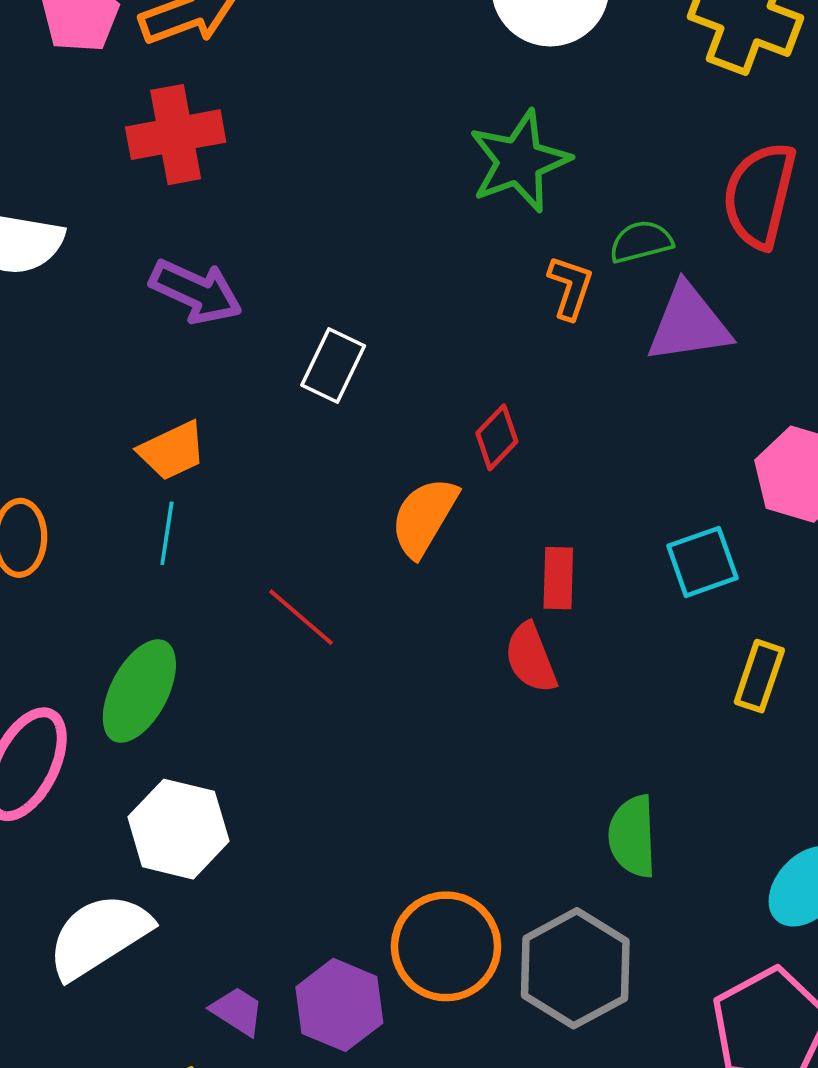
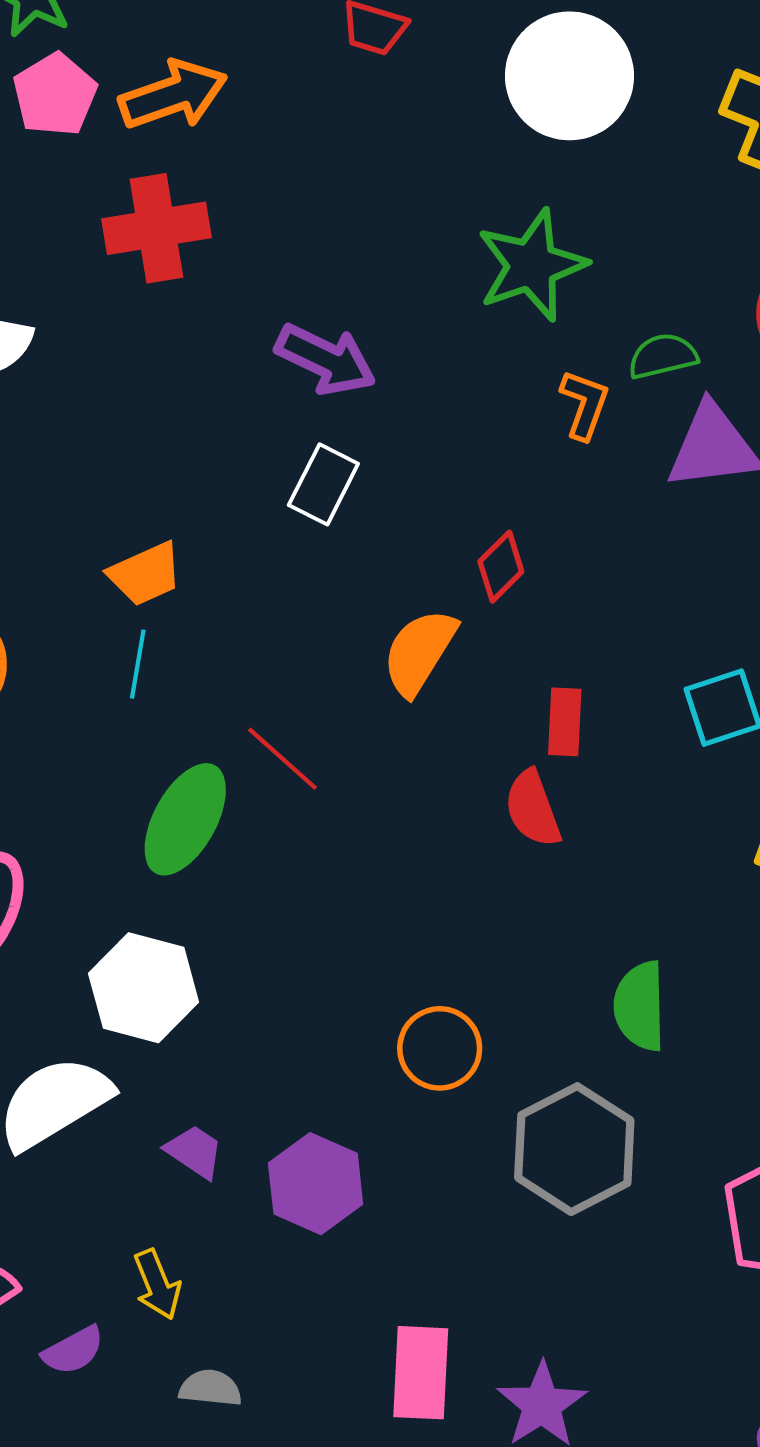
purple arrow: (196, 292) -> (326, 359), moved
green ellipse: (139, 691) -> (185, 819), moved
orange circle: (446, 946) -> (440, 1048), moved, size x0.7
purple trapezoid: (237, 1011) -> (194, 1152), moved

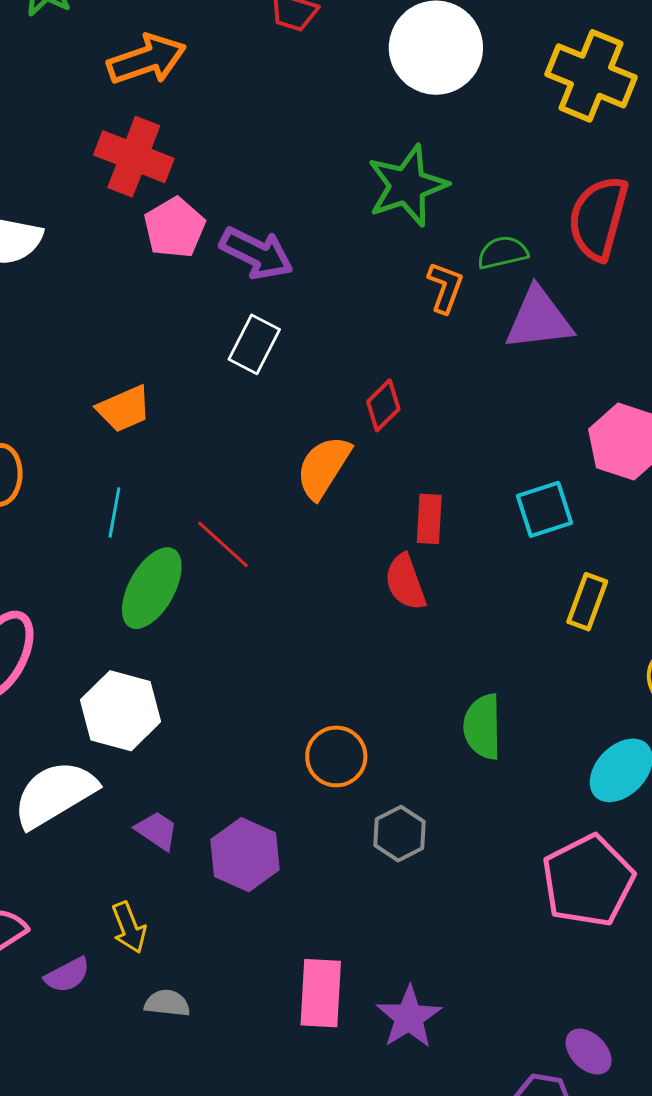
pink pentagon: (55, 95) -> (175, 228), moved
red cross: (156, 228) -> (134, 157), turned 30
cyan line: (138, 664) -> (114, 512), moved
gray hexagon: (574, 1149) -> (400, 834), moved, size x0.6

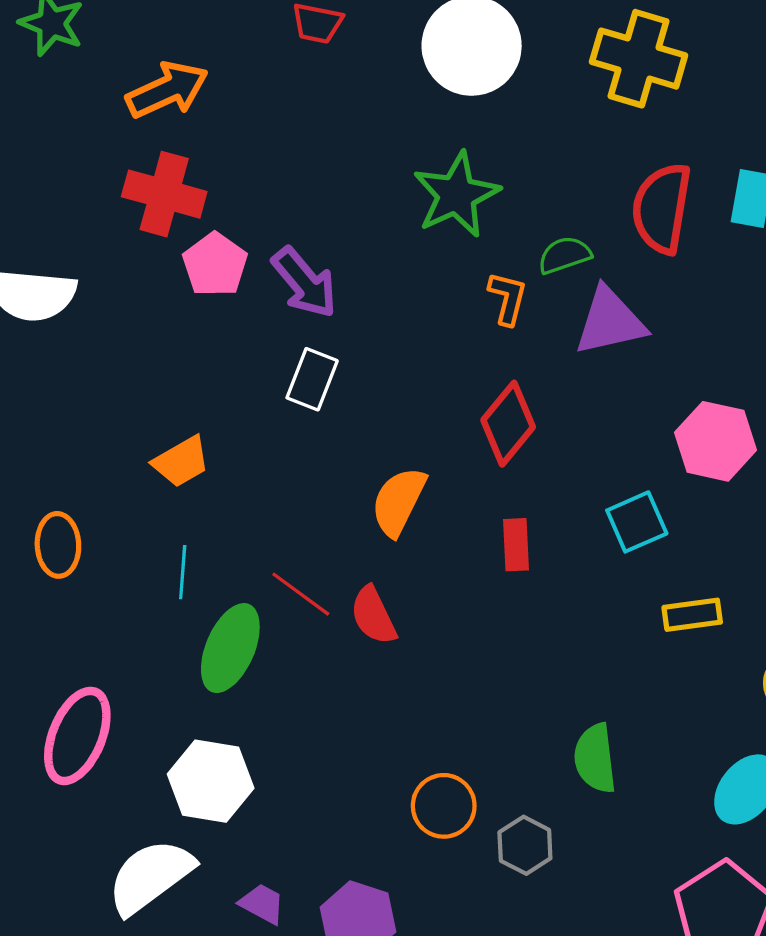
purple arrow: (257, 253) -> (304, 283), turned 30
red diamond: (383, 405) -> (508, 424), moved, size x1.5
red semicircle: (405, 582) -> (373, 615), moved
yellow rectangle: (587, 602) -> (692, 615), turned 68
gray hexagon: (400, 834) -> (525, 845), moved

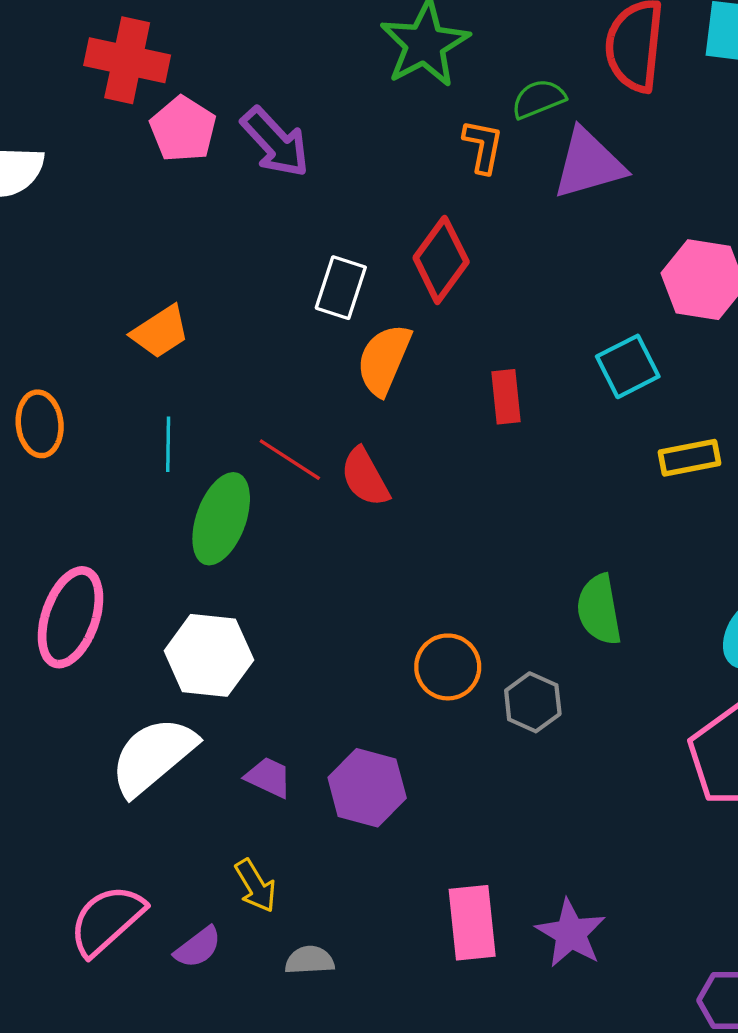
white rectangle: (312, 379) -> (341, 288), moved
red diamond: (508, 424) -> (441, 260), moved

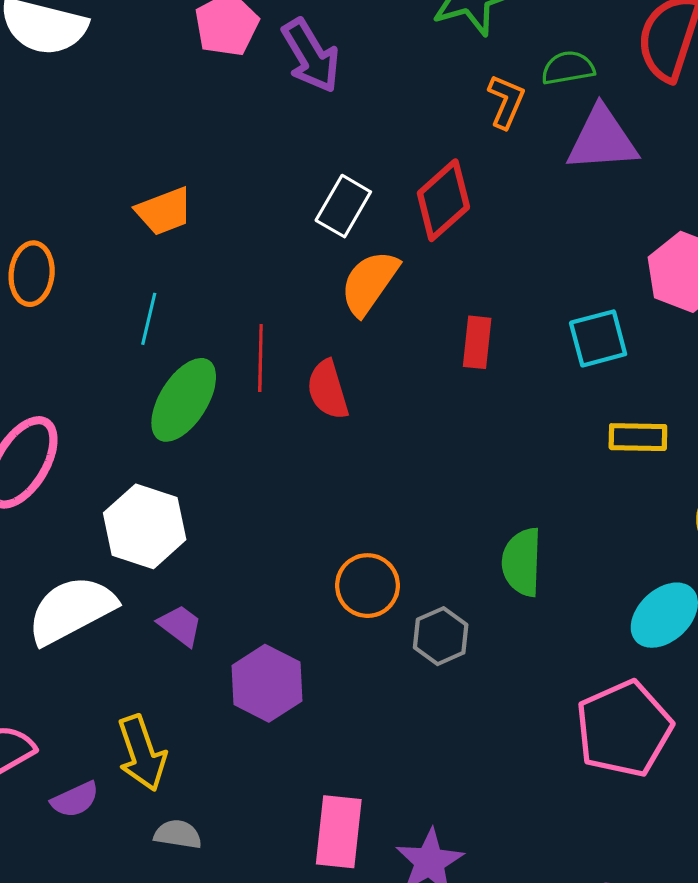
red line: (290, 460) -> (260, 358), turned 46
purple trapezoid: (269, 777) -> (180, 625), moved
yellow arrow: (256, 886) -> (142, 753), size x1.4

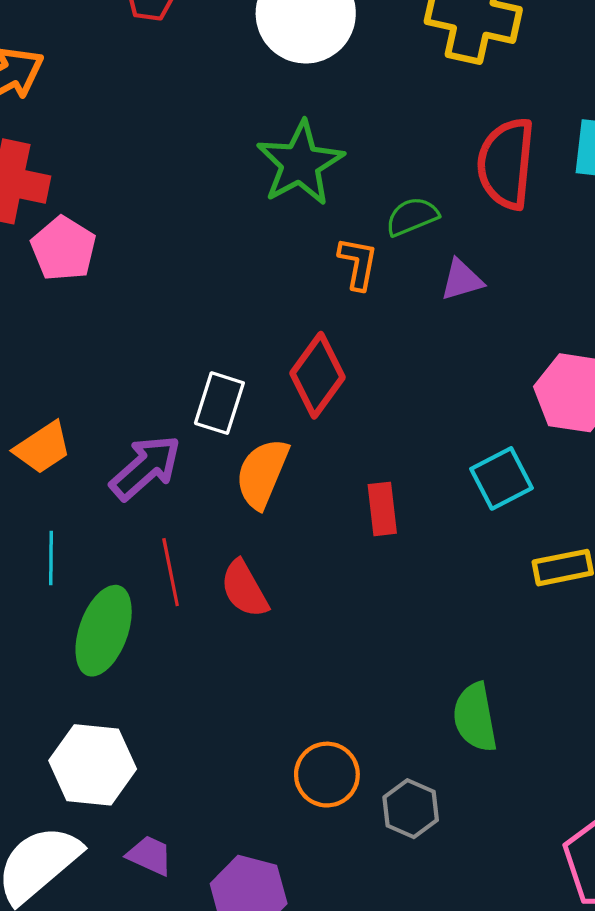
purple arrow: (311, 56) -> (145, 467), moved, turned -88
purple triangle: (602, 139) -> (462, 280), size x0.6

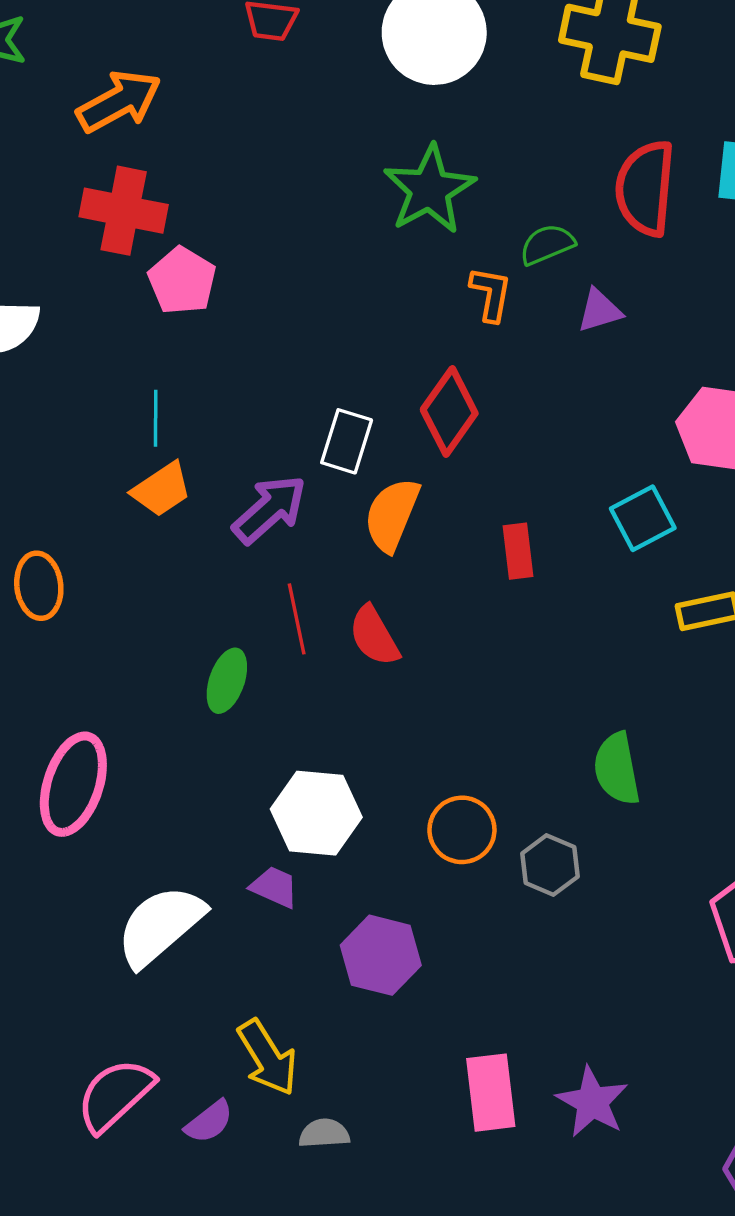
cyan line: (51, 558) -> (156, 418), moved
green ellipse: (104, 631) -> (227, 681), size x0.7
white hexagon: (93, 765) -> (316, 813), moved
purple trapezoid: (150, 855) -> (274, 887), moved

